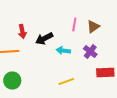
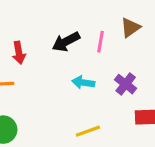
brown triangle: (93, 27) -> (130, 28), moved
black arrow: (44, 39) -> (66, 42), moved

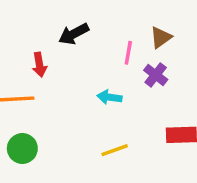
black arrow: (66, 42) -> (74, 34), moved
purple cross: (126, 84) -> (156, 75), moved

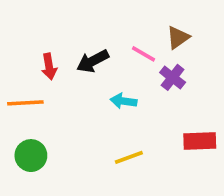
black arrow: (74, 34) -> (93, 61), moved
pink line: (128, 53) -> (143, 54), turned -70

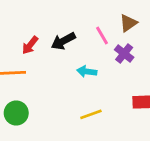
pink line: (143, 54) -> (102, 36), turned 30
red arrow: (49, 67) -> (30, 45), turned 48

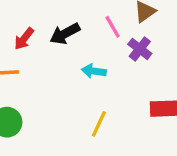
yellow line: (91, 114) -> (99, 124), turned -45

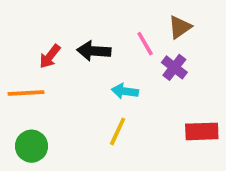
black arrow: (65, 34) -> (94, 51), turned 32
yellow line: (99, 124) -> (118, 131), moved

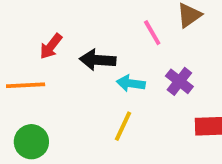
black arrow: (94, 51) -> (98, 60), moved
purple cross: (174, 67) -> (179, 81), moved

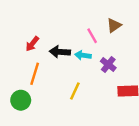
cyan arrow: (131, 83) -> (83, 55), moved
orange line: (26, 85) -> (35, 74), moved, turned -70

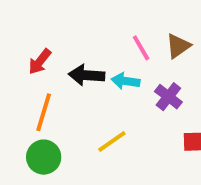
brown triangle: (114, 25) -> (178, 46), moved
yellow line: (75, 91) -> (112, 141), turned 30
green circle: (21, 100) -> (44, 157), moved

